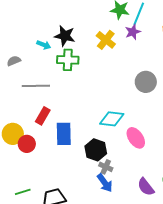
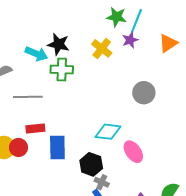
cyan arrow: (44, 45) -> (36, 54), size x1.5
red rectangle: (43, 116) -> (35, 129), turned 54
red circle: (27, 144) -> (18, 147), moved

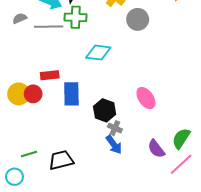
gray circle: (144, 93) -> (138, 19), moved
gray line: (28, 97) -> (49, 27), moved
cyan diamond: (108, 132) -> (98, 53), moved

